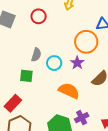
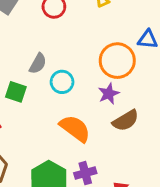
purple star: (77, 63) -> (109, 94), moved

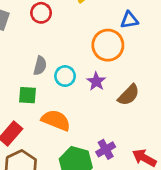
purple star: (109, 94) -> (96, 81), moved
orange semicircle: (75, 128) -> (56, 120), moved

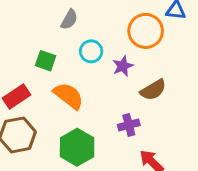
gray semicircle: (40, 66) -> (69, 19), moved
purple cross: (106, 149) -> (129, 125), moved

